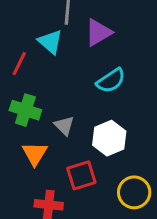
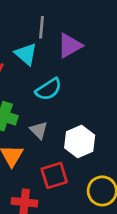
cyan semicircle: (111, 81) -> (49, 89), moved

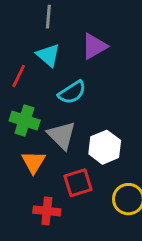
gray line: (41, 27) -> (48, 17), moved
gray triangle: (39, 130) -> (62, 135), size x1.5

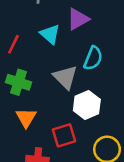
cyan triangle: (48, 55) -> (50, 34), moved
cyan semicircle: (72, 92) -> (93, 58), moved, turned -35
gray triangle: (62, 135) -> (65, 77), moved

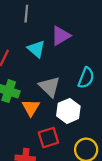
cyan semicircle: (93, 58) -> (86, 78), moved
orange triangle: (26, 118) -> (31, 108), moved

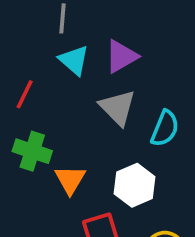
cyan triangle: (36, 49) -> (74, 60), moved
gray triangle: (50, 87) -> (117, 108), moved

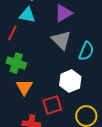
cyan triangle: (74, 60) -> (27, 15), moved, turned -30
orange triangle: (70, 180) -> (24, 87), moved

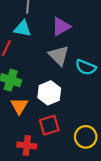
cyan semicircle: (86, 51) -> (86, 67), turned 90
white hexagon: (70, 81) -> (49, 93), moved

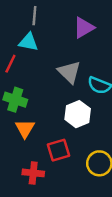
purple triangle: (61, 27) -> (84, 28), moved
white hexagon: (49, 93) -> (78, 114), moved

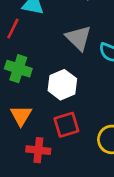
white hexagon: (78, 114) -> (62, 85), moved
orange triangle: (25, 129) -> (21, 115), moved

